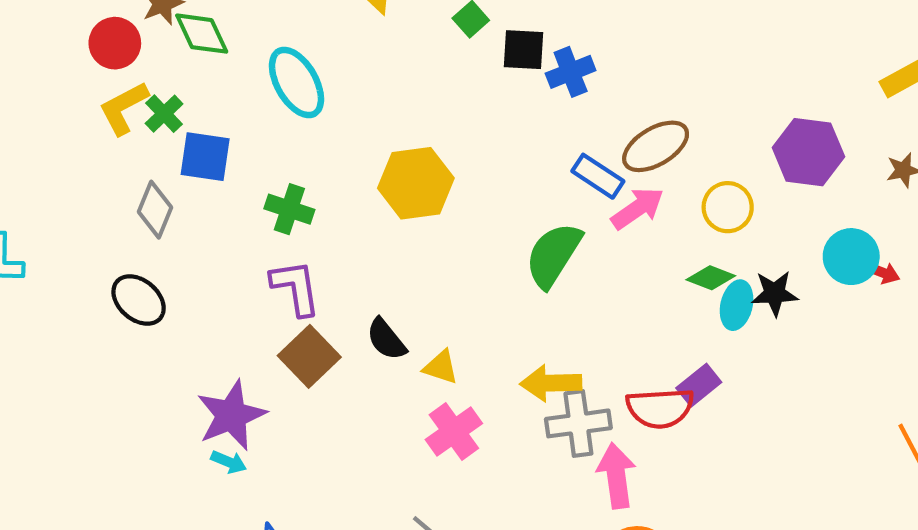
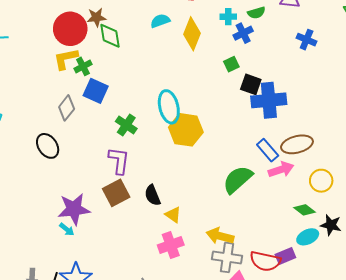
red circle: (115, 43) -> (70, 29), size x1.4
blue cross: (571, 72) -> (269, 100), size x1.6
cyan ellipse: (296, 83) -> (169, 107), moved
cyan ellipse: (737, 305) -> (308, 237), moved, turned 35

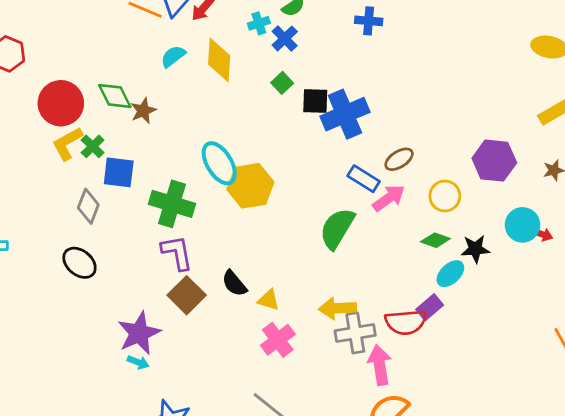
brown star: (96, 17) -> (143, 111), moved
green cross: (126, 125) -> (172, 204), size x1.5
brown ellipse: (297, 144) -> (399, 159), size x0.7

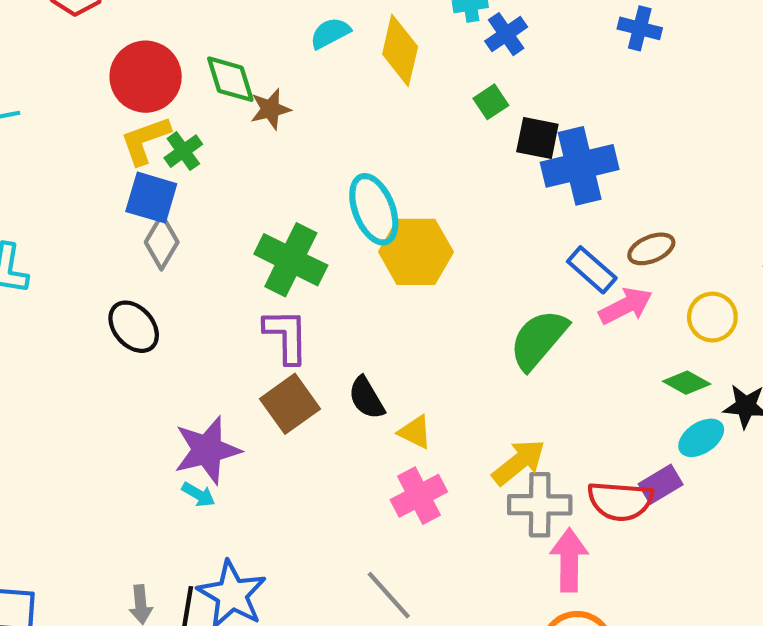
blue square: (119, 172) -> (151, 198), moved
yellow arrow: (337, 308) -> (519, 462), turned 135

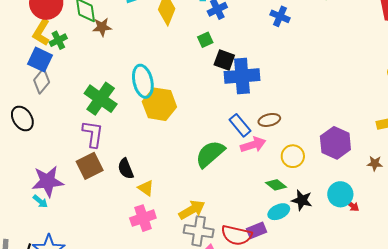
yellow L-shape: (145, 140) -> (41, 32), turned -48

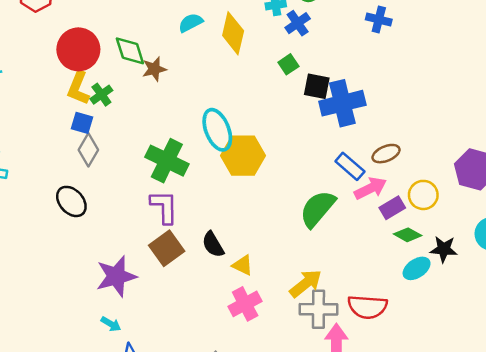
blue square: (40, 60) -> (82, 123), size x0.7
cyan arrow: (40, 201) -> (111, 324), moved
purple rectangle: (256, 230) -> (392, 208), moved

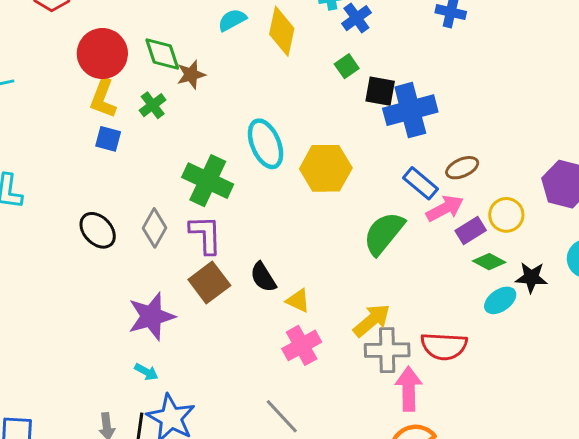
green cross: (101, 95) -> (153, 105), moved
gray diamond: (88, 150) -> (155, 228), moved
yellow hexagon: (243, 156) -> (326, 168), moved

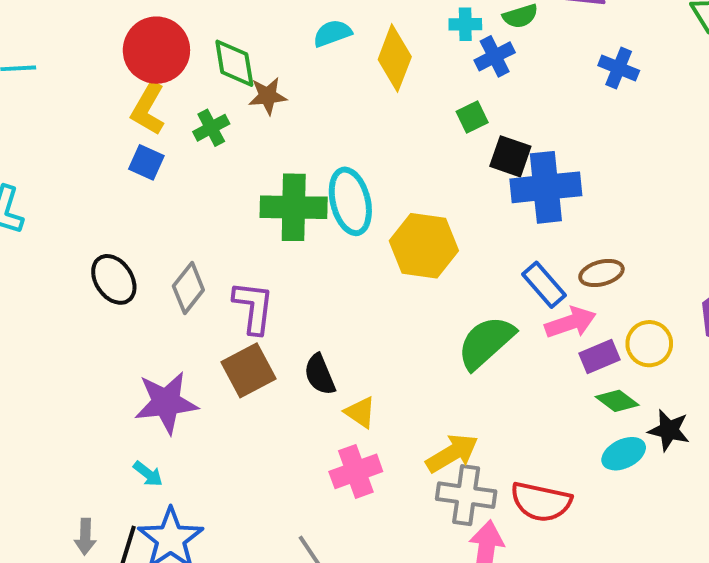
green cross: (208, 181) -> (294, 207), moved, turned -33

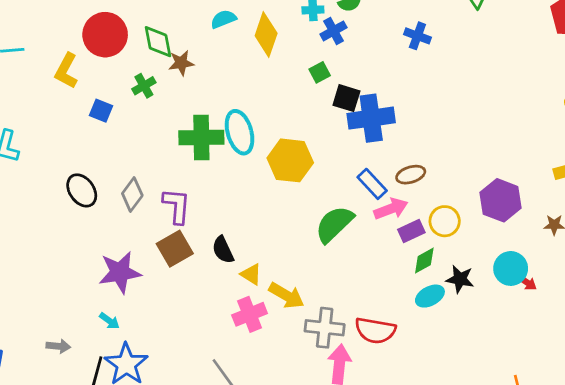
yellow L-shape: (148, 109) -> (66, 71), moved
green diamond: (617, 401) -> (424, 261), turned -64
yellow arrow: (452, 453) -> (286, 295), moved, turned 63
gray arrow: (85, 537) -> (58, 346), moved, turned -85

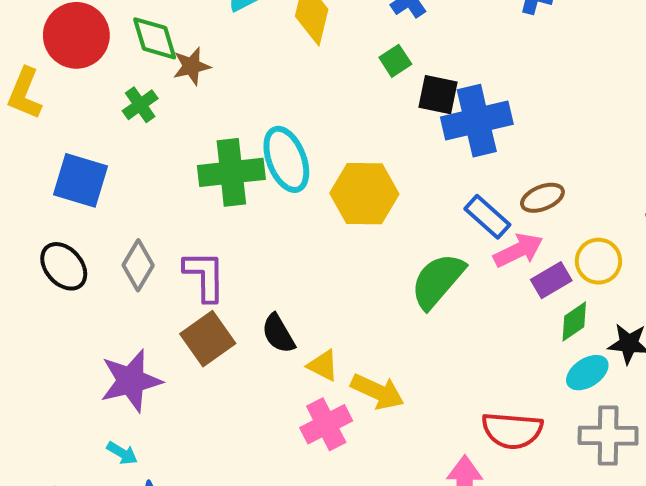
blue square: (101, 111) -> (80, 180), moved, size x1.6
gray cross: (325, 328) -> (608, 436), moved

